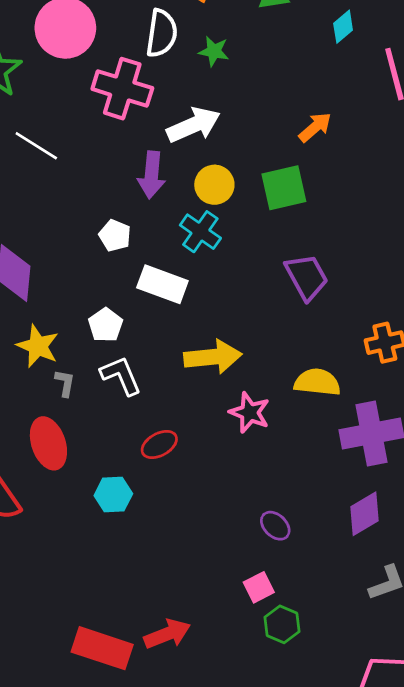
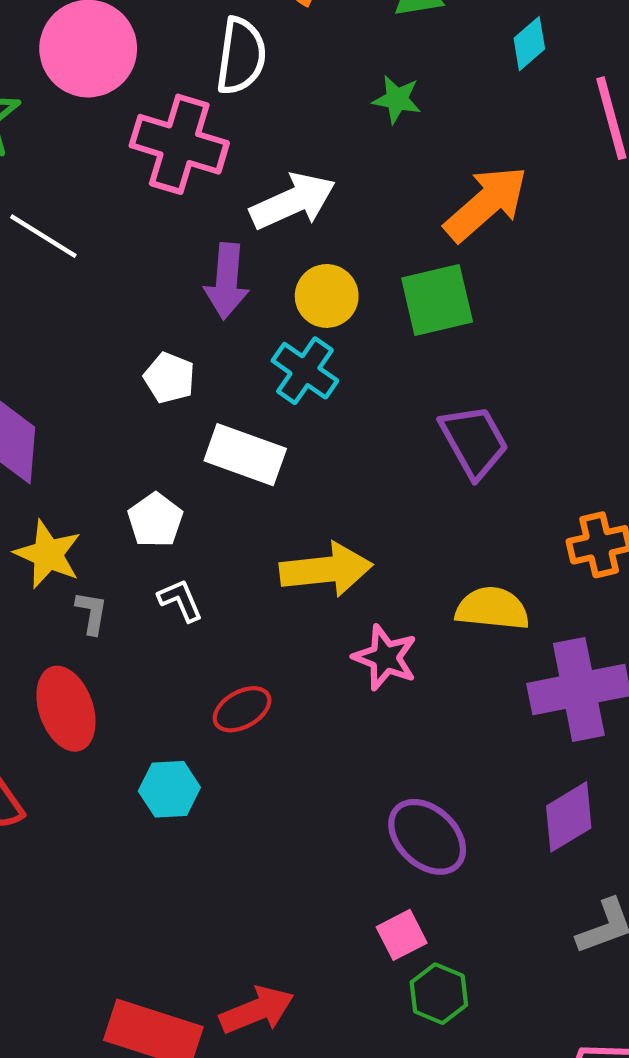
green star: (214, 51) -> (397, 99), moved
orange arrow: (315, 127) -> (486, 204), size x1.6
white L-shape: (121, 376) -> (180, 600), size x0.7
purple ellipse: (275, 526) -> (427, 837), size x1.6

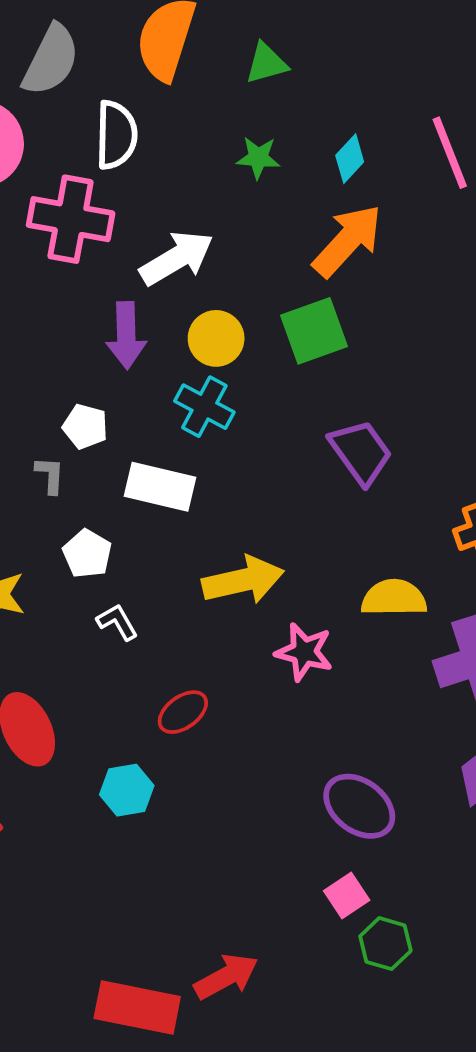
cyan diamond: (529, 44) -> (350, 159), moved
gray L-shape: (92, 613) -> (50, 475), moved

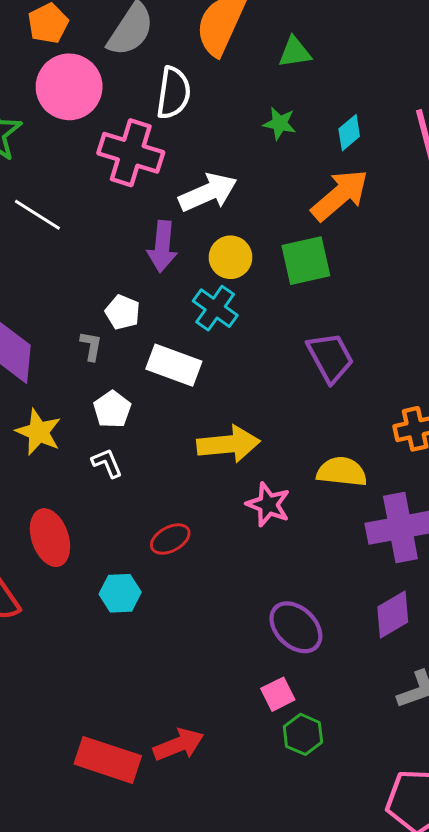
white L-shape: (117, 622) -> (107, 463), moved

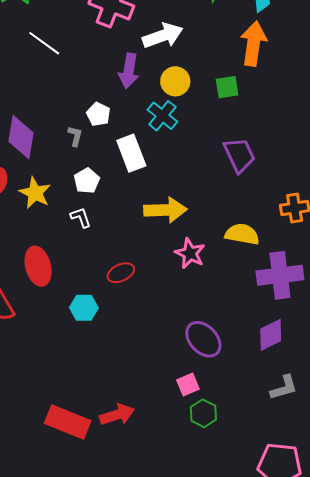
orange arrow: (340, 195) -> (253, 44), turned -45
green square: (306, 261) -> (227, 87), size x0.7
white rectangle: (174, 365) -> (131, 153), turned 45

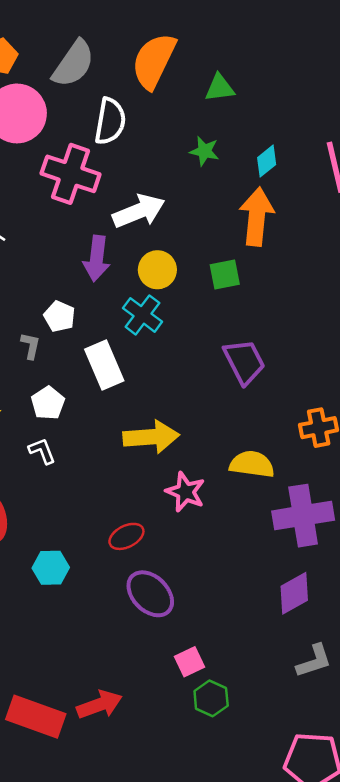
red ellipse: (121, 273) -> (126, 536), moved
purple ellipse: (203, 339) -> (150, 594), moved

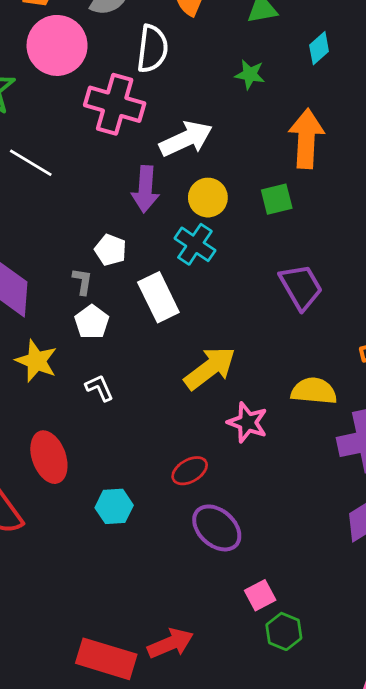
cyan diamond: (267, 161) -> (319, 48), moved
white pentagon: (48, 403) -> (92, 322), moved
yellow arrow: (151, 437) -> (210, 368), turned -30

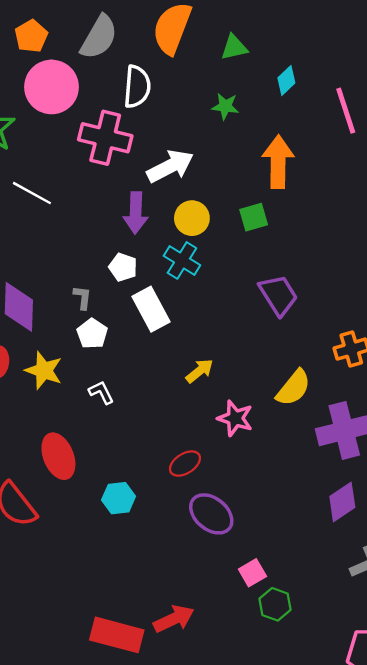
white pentagon: (110, 250) -> (123, 267), moved
yellow arrow: (210, 368) -> (200, 371), size x0.6
yellow semicircle: (314, 391) -> (294, 388), turned 126

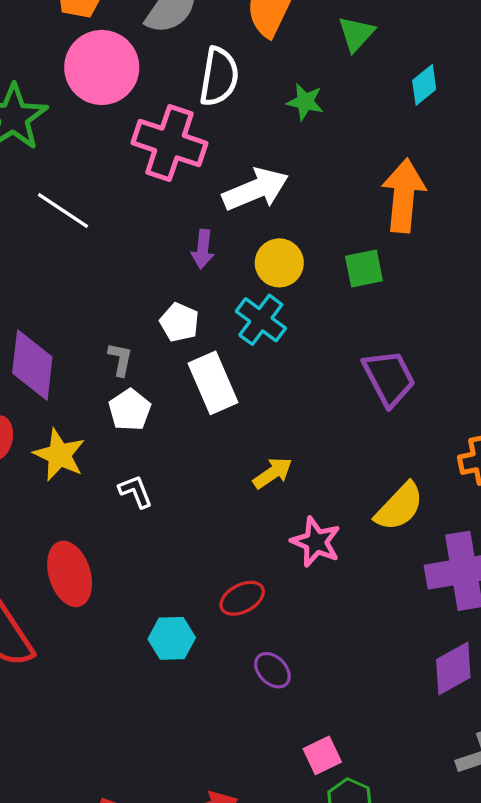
green triangle: (234, 47) -> (356, 34), turned -40
green star: (225, 106) -> (305, 102), moved
purple arrow: (136, 213) -> (203, 249), size x0.7
cyan hexagon: (119, 498) -> (172, 638), moved
purple ellipse: (211, 514) -> (272, 670), size x0.6

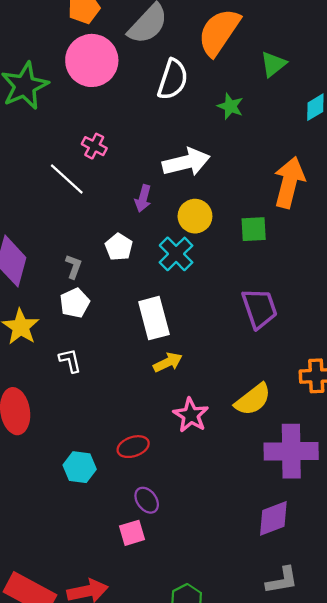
pink cross: (170, 143) -> (94, 146), moved, size x0.5
white line: (63, 210) -> (67, 179), moved
white rectangle: (213, 383) -> (154, 318), moved
pink square: (322, 755) -> (132, 533), moved

